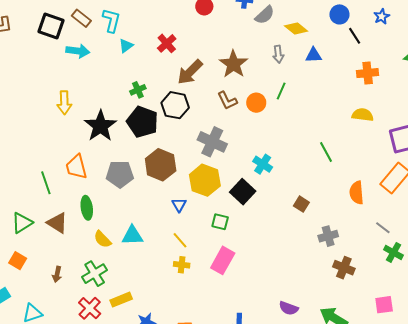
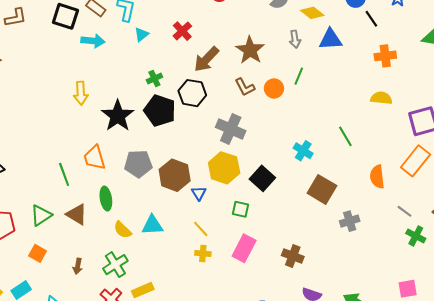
blue triangle: (313, 55) -> (330, 39), size x1.4
cyan cross: (263, 164) -> (303, 151), moved
brown hexagon: (161, 165) -> (175, 175), moved
brown square: (301, 204) -> (322, 189), size x1.8
brown cross: (344, 268) -> (293, 256), moved

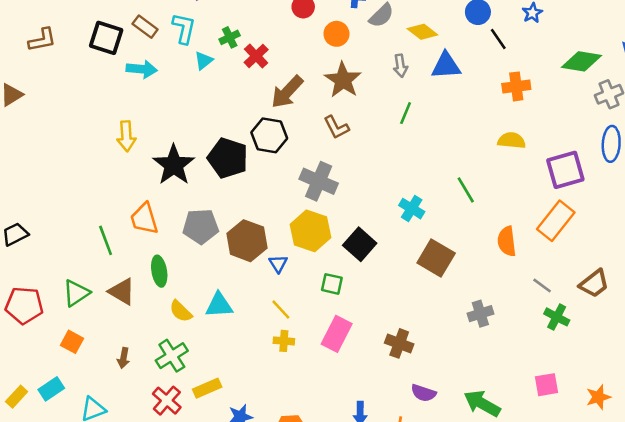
green cross: (154, 78) -> (230, 37), moved
orange circle: (274, 88) -> (336, 34), moved
gray cross: (350, 221) -> (480, 314), moved

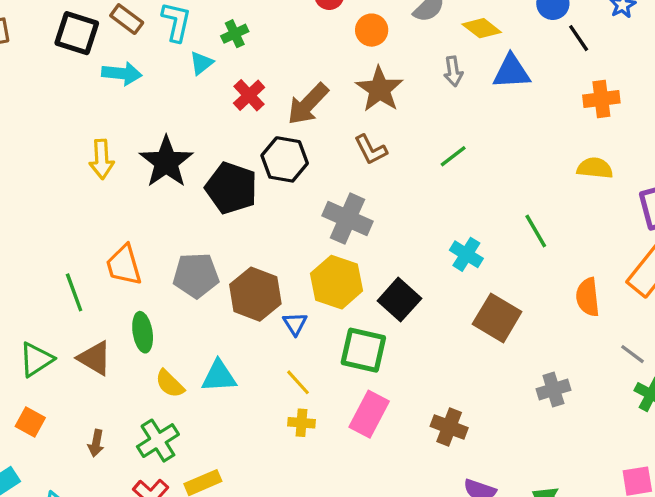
red cross: (256, 56) -> (249, 95), moved
green line: (406, 113) -> (453, 156), moved, turned 30
black star: (174, 165) -> (166, 162), moved
green square: (332, 284) -> (363, 350), size x1.6

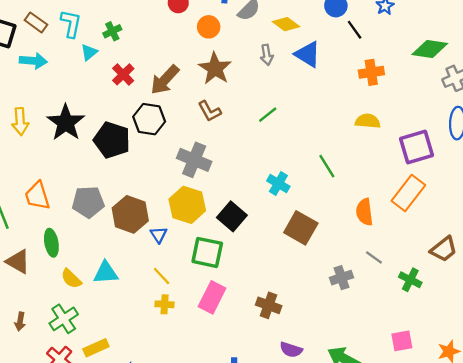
blue triangle: (511, 72) -> (308, 54), turned 36
gray line: (633, 354) -> (374, 257), moved

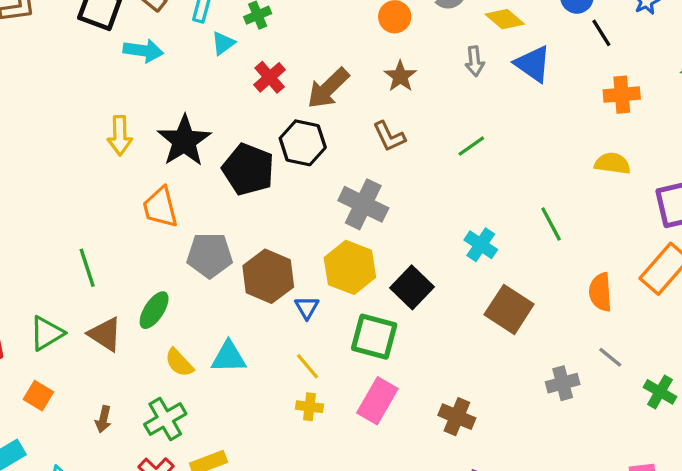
brown star: (215, 68) -> (400, 76), size x0.7
orange trapezoid: (37, 196) -> (160, 207), moved
green ellipse: (51, 243) -> (154, 310), turned 40

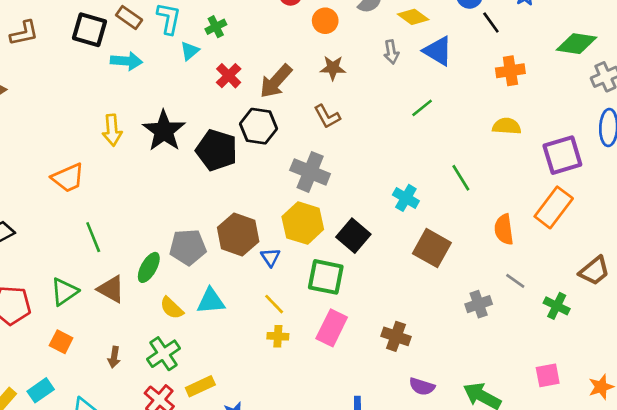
brown star: (400, 76) -> (333, 68), turned -30
green line: (471, 146) -> (422, 108), moved
orange trapezoid: (160, 207) -> (68, 178), moved, turned -96
gray pentagon: (210, 255) -> (188, 247), moved

